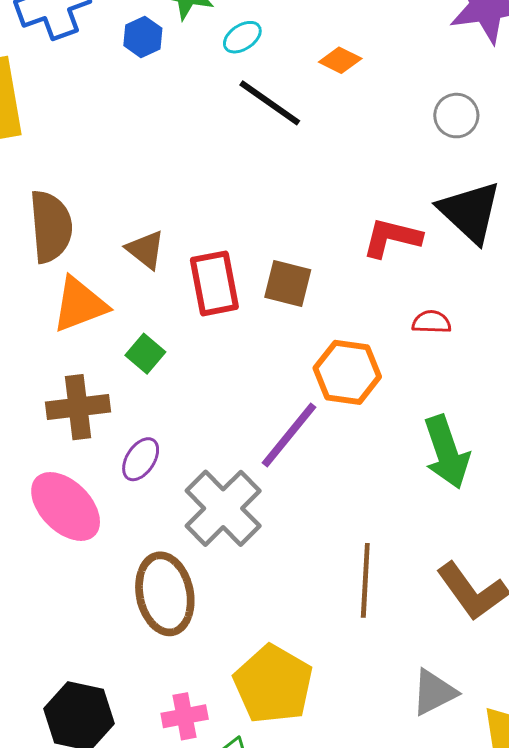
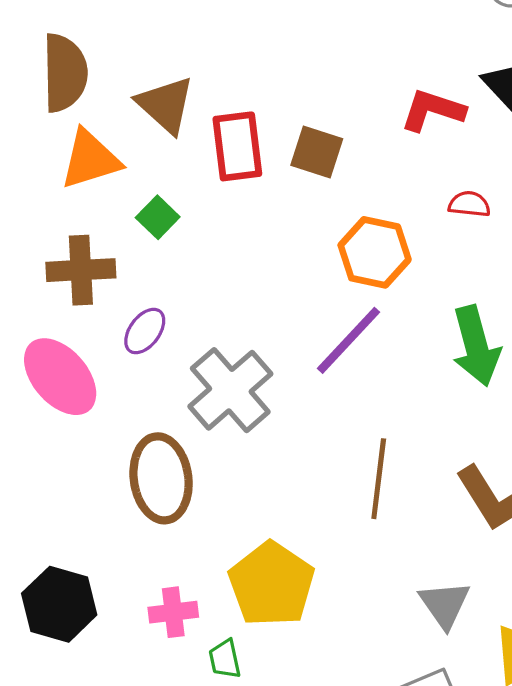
brown triangle: (146, 250) -> (166, 105), size x1.4
purple line: (289, 435) -> (348, 340), moved
gray triangle: (434, 692) -> (445, 605), turned -42

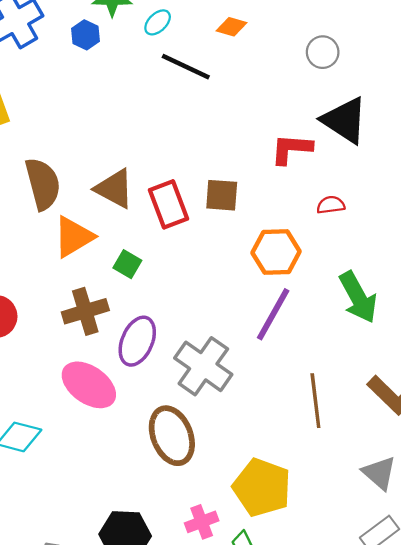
purple ellipse: (145, 331) -> (137, 341), size x1.5

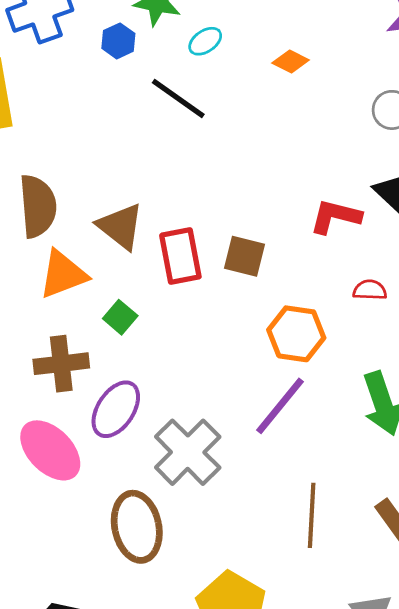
black line: (186, 67) -> (178, 99), moved

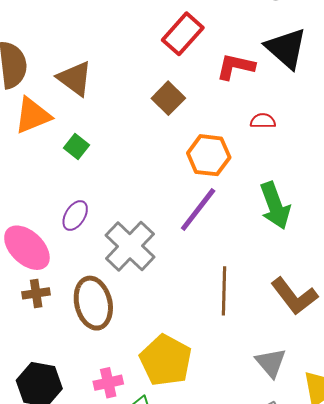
red rectangle: (180, 256) -> (183, 34), moved, turned 54
brown square: (244, 256) -> (168, 98), turned 32
brown cross: (61, 364) -> (36, 293), moved, size x0.7
purple ellipse: (116, 409) -> (75, 215), size x0.7

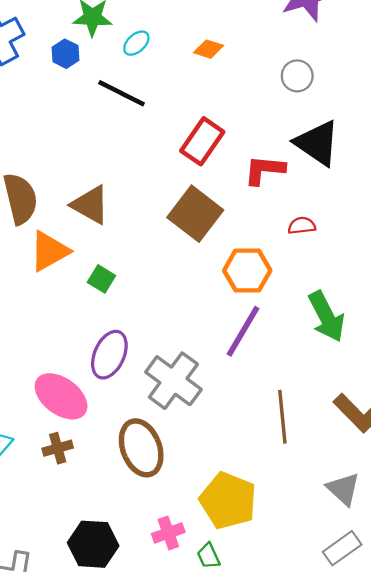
brown square: (168, 98) -> (195, 214), size x1.5
purple ellipse: (75, 215) -> (109, 355), size x1.4
brown cross: (36, 293) -> (58, 448), moved

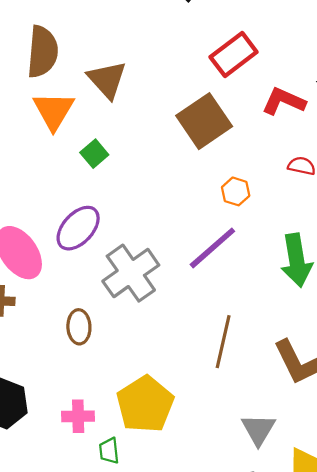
orange triangle: (49, 251) -> (54, 111), turned -48
orange hexagon: (247, 271) -> (236, 191), size x0.6
brown ellipse: (141, 448) -> (79, 327), size x0.6

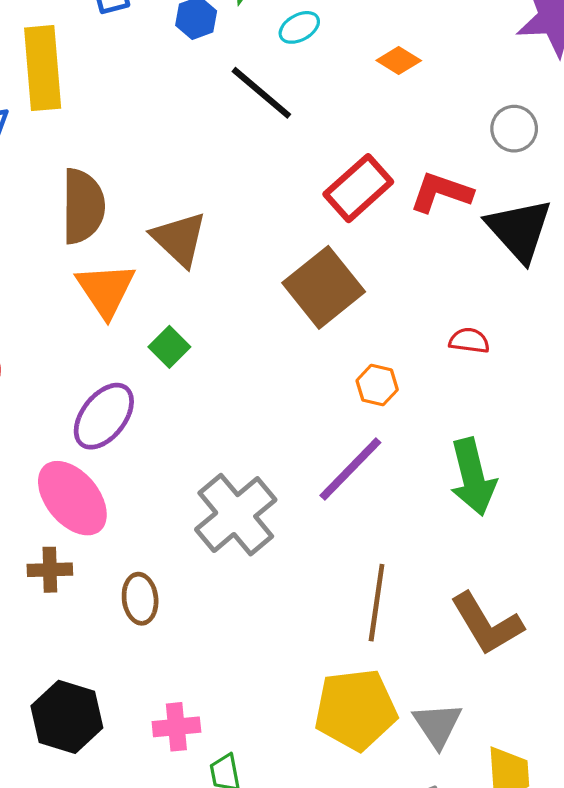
red L-shape: (284, 101) -> (441, 192), moved
purple ellipse: (78, 228) -> (104, 416), moved
brown ellipse: (79, 327) -> (140, 599), moved
yellow pentagon: (145, 404) -> (356, 710), moved, turned 30

